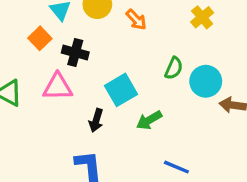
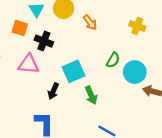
yellow cross: (202, 17) -> (137, 26), turned -35
orange square: (40, 38) -> (20, 28), turned -35
green arrow: (149, 120) -> (91, 95), turned -90

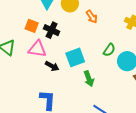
orange square: (20, 28) -> (32, 26), moved
black arrow: (53, 91) -> (52, 66), moved, turned -88

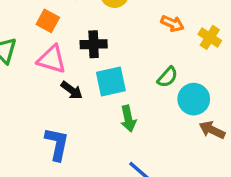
orange arrow: (92, 17) -> (172, 23), moved, turned -40
black cross: (52, 30) -> (94, 44), moved, turned -35

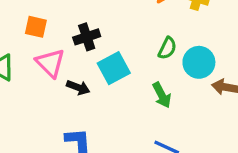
pink triangle: (52, 59) -> (50, 63), turned 44
green arrow: (128, 119) -> (162, 95), moved

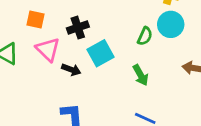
cyan circle: (199, 62) -> (171, 24), moved

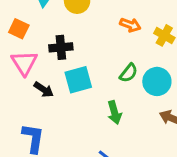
cyan circle: (171, 24) -> (157, 81), moved

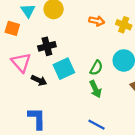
orange square: (19, 29) -> (12, 28), moved
green semicircle: (129, 73) -> (96, 68), moved

